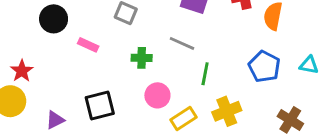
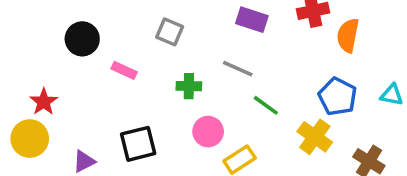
green line: (205, 74) -> (266, 105), turned -65
yellow cross: (227, 111) -> (315, 137), moved, turned -32

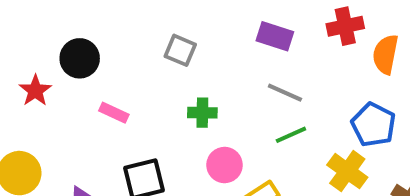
gray line: (238, 69) -> (285, 93), moved
pink rectangle: (124, 70) -> (114, 113), moved
red star: (44, 102) -> (35, 91), moved
green line: (266, 105) -> (291, 135), turned -60

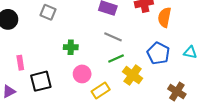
gray square: (180, 50) -> (48, 12), moved
pink rectangle: (114, 113) -> (20, 63), moved, turned 56
yellow cross: (347, 171) -> (133, 75), moved

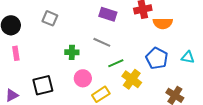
orange semicircle: (164, 17) -> (163, 23), turned -102
gray line: (113, 37) -> (102, 42), moved
pink rectangle: (20, 63) -> (16, 53), moved

